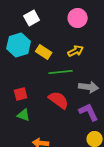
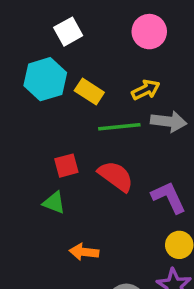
gray arrow: (89, 87) -> (169, 121), moved
red square: (21, 94) -> (66, 166), moved

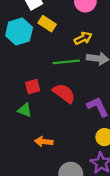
yellow rectangle: (89, 92) -> (47, 24), moved

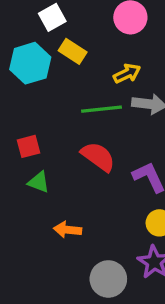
red square: (33, 87) -> (28, 146), moved

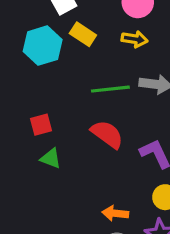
yellow arrow: (127, 73) -> (135, 39), moved, turned 35
orange arrow: (68, 230) -> (115, 213), moved

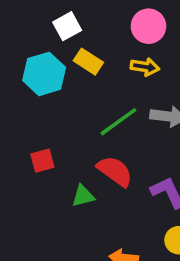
green line: (110, 89) -> (118, 122), turned -30
green triangle: (51, 158) -> (83, 196), moved, turned -35

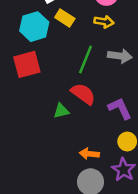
green line: (118, 122) -> (86, 60), turned -32
red square: (42, 161) -> (27, 64), moved, size x1.6

